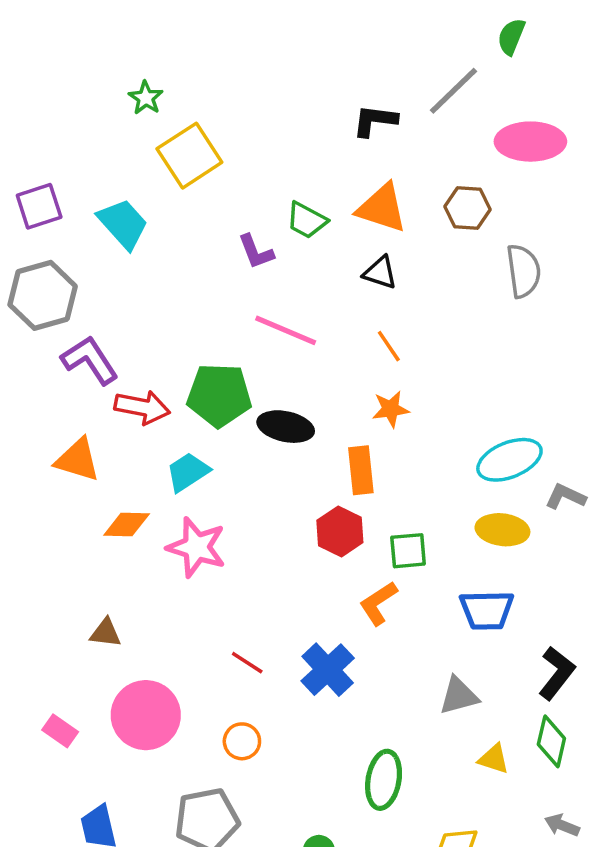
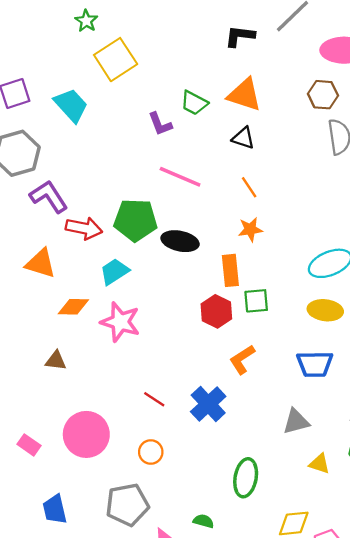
brown hexagon: (467, 208) -> (323, 95), moved
green square: (408, 551) -> (256, 301), moved
brown triangle: (106, 633) -> (56, 361), moved

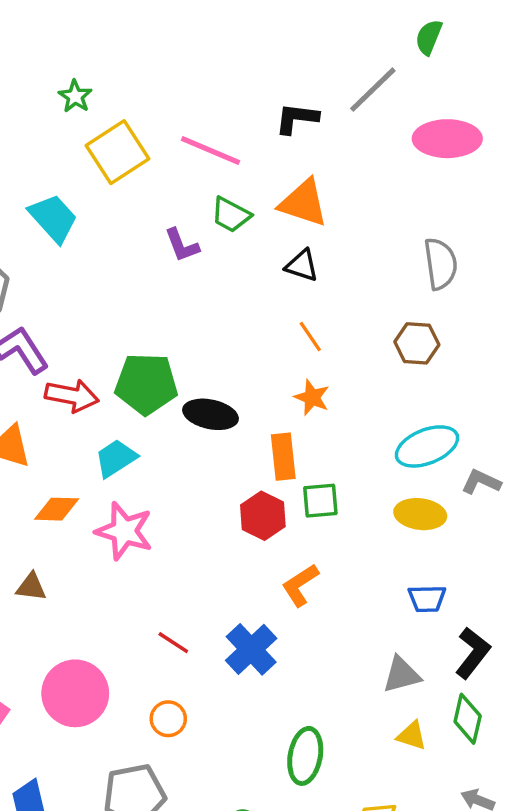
brown hexagon: (323, 95) -> (417, 343), moved
pink line: (180, 177) -> (210, 150), moved
orange star: (250, 229) -> (312, 397), turned 30
blue trapezoid: (315, 364) -> (427, 599), moved, size x0.7
gray triangle: (296, 422) -> (402, 675), moved

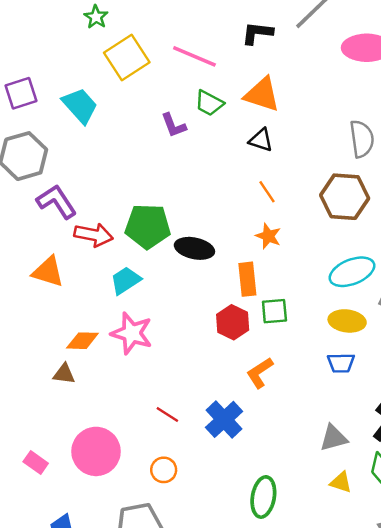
brown hexagon: (417, 343) -> (345, 197), size x1.5
orange diamond: (57, 509) -> (82, 341), moved
blue trapezoid: (427, 599) -> (341, 363), moved

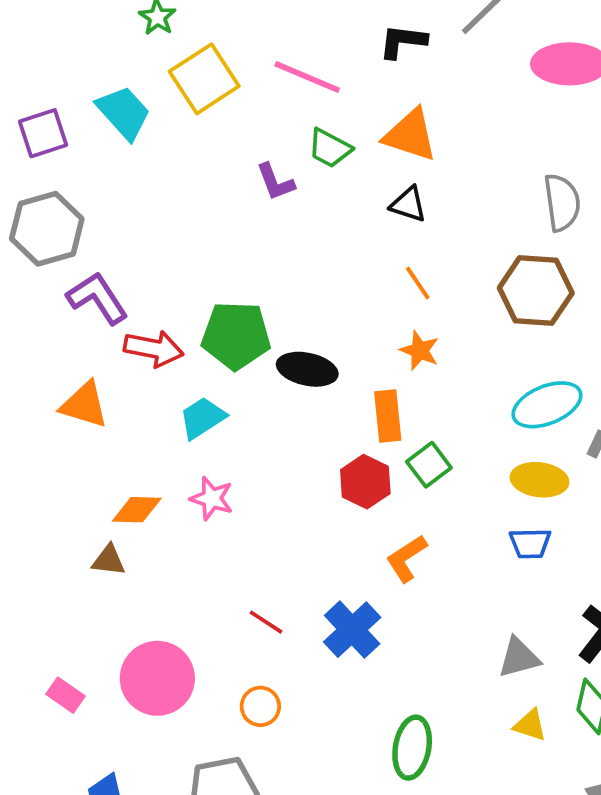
cyan trapezoid: (80, 106) -> (124, 113), moved
green square: (274, 311) -> (429, 465), turned -32
pink star: (132, 333) -> (212, 498), size x0.7

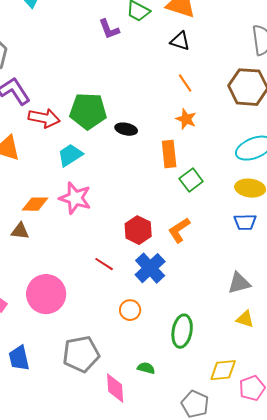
black ellipse: (307, 369) -> (126, 129), size x0.7
red hexagon: (365, 482) -> (138, 230), moved
pink star: (212, 498) -> (75, 198), size x1.4
orange circle: (260, 706) -> (130, 310), moved

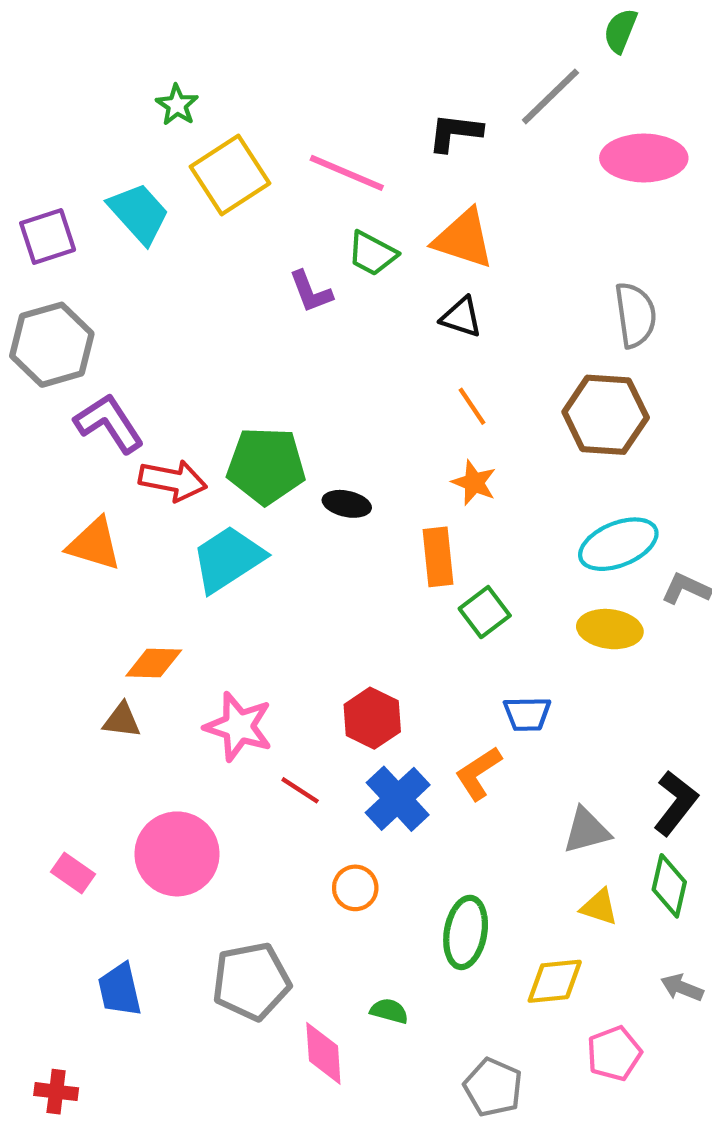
cyan trapezoid: (70, 155) -> (228, 559), size x1.4
pink star: (75, 198) -> (239, 727), moved
blue trapezoid: (245, 222) -> (527, 714), moved
orange L-shape: (179, 230) -> (478, 773), moved
yellow diamond: (223, 370) -> (555, 981), moved

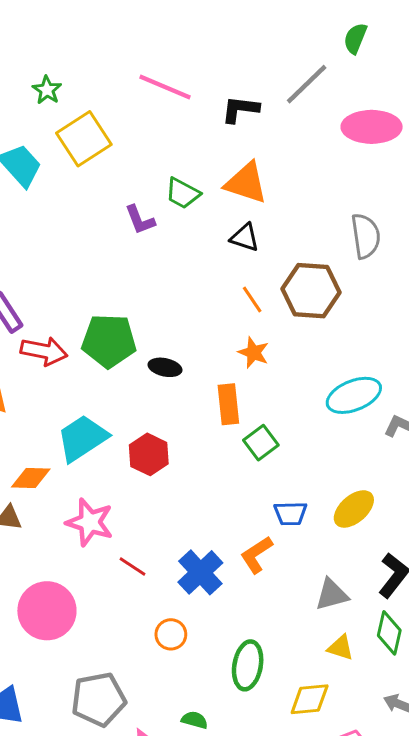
pink line: (347, 173) -> (165, 87), moved
brown hexagon: (606, 415) -> (311, 291), moved
cyan trapezoid: (228, 559) -> (82, 438), moved
yellow ellipse: (610, 629) -> (354, 509), moved, turned -48
red hexagon: (372, 718) -> (149, 454), moved

